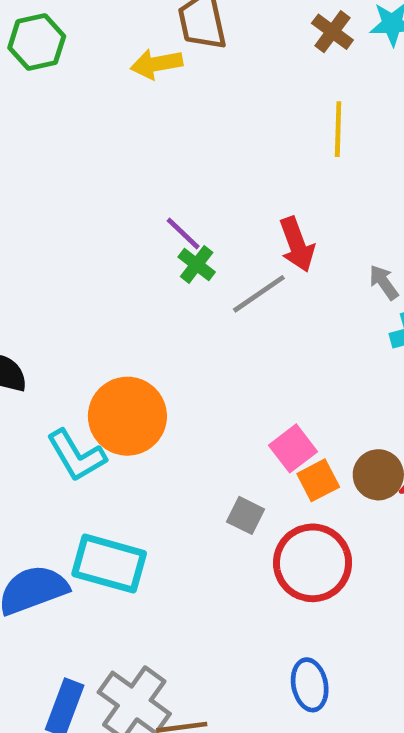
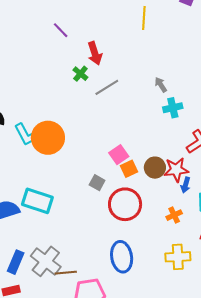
purple line: (183, 233) -> (61, 30), moved
red arrow: (297, 244) -> (95, 53), moved
cyan L-shape: (76, 456) -> (27, 135), moved
blue ellipse: (310, 685) -> (122, 257), size x1.4

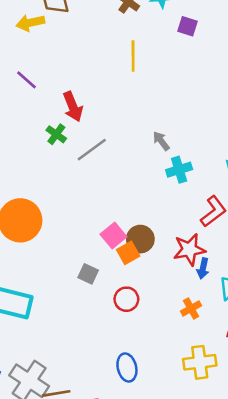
brown circle: (155, 168) -> (140, 239), moved
red circle: (125, 204) -> (126, 299), size x0.6
blue ellipse: (122, 257) -> (127, 368), size x0.7

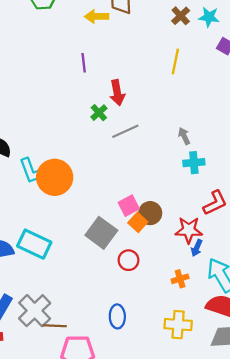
purple line: (26, 80) -> (84, 63), turned 30
orange square: (128, 253) -> (138, 222), turned -30
gray square: (88, 274) -> (101, 233), size x1.8

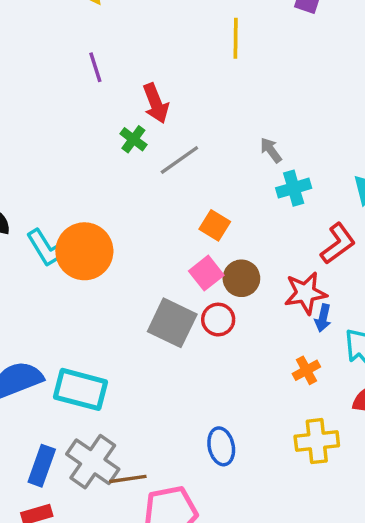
orange square: (138, 222) -> (215, 225), moved
cyan rectangle: (34, 244) -> (80, 389), moved
red circle: (128, 260) -> (218, 320), moved

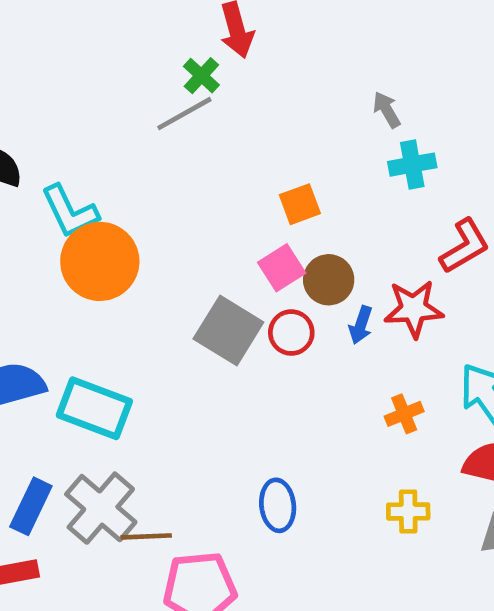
gray line: (179, 160) -> (184, 114), moved
orange square: (215, 225) -> (300, 204), turned 32
orange circle: (84, 251) -> (100, 261), moved
blue arrow: (323, 318) -> (361, 325), moved
yellow cross: (317, 441) -> (408, 511), size x0.7

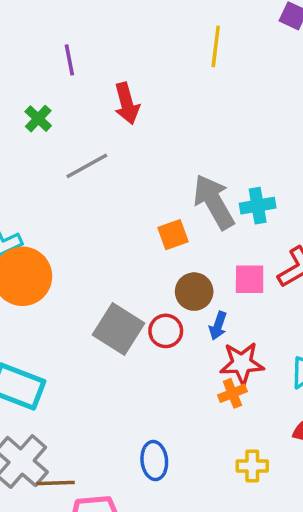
green cross: (201, 76) -> (38, 119), moved
gray arrow: (387, 110) -> (214, 202), moved, size x2.0
pink square: (282, 268) -> (250, 279), moved, turned 32
red star: (414, 309) -> (242, 363), moved
orange cross: (404, 414) -> (232, 393), moved

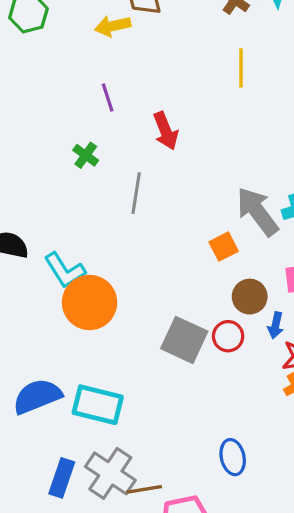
gray line: (87, 166) -> (136, 193), turned -45

